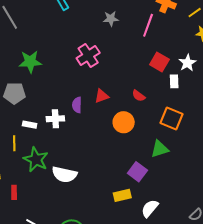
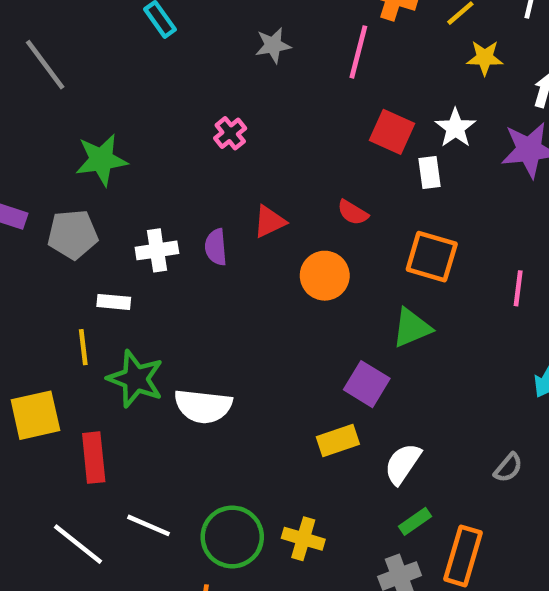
pink cross: (88, 56) -> (230, 133), size x0.6
white cross: (55, 119) -> (157, 250), moved
red rectangle: (14, 192) -> (94, 458), size x1.5

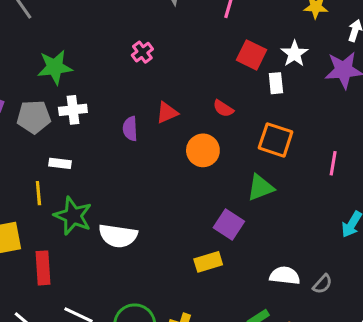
white cross: (157, 250) -> (73, 110), moved
white semicircle: (403, 464) -> (285, 276), moved, turned 60

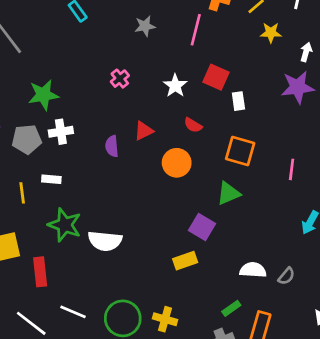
white star: (294, 54) -> (175, 86), moved
yellow line: (38, 193) -> (22, 193), moved

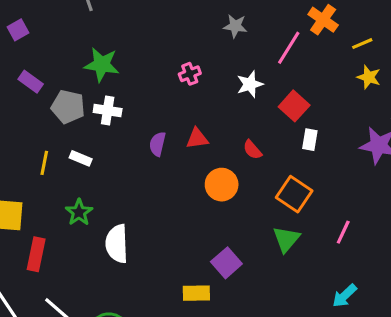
white star: (175, 86) -> (250, 84), moved
green triangle: (229, 193) -> (286, 239), moved, turned -45
green star: (65, 225) -> (79, 212), size x0.7
white semicircle: (105, 241) -> (117, 244), turned 64

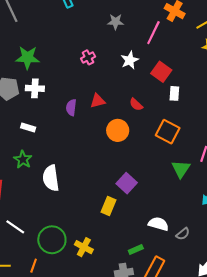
white rectangle: (81, 158) -> (28, 128), moved
green triangle: (286, 239) -> (181, 169), moved
yellow rectangle: (196, 293) -> (108, 206), turned -60

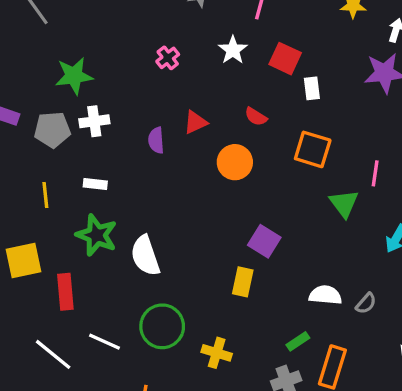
green star: (23, 160) -> (97, 235), size x1.4
green circle: (52, 240) -> (162, 326), moved

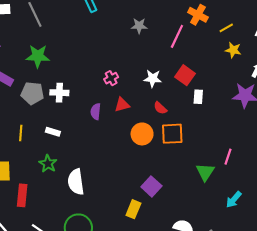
white star: (233, 50) -> (153, 79), moved, turned 30
pink cross: (168, 58) -> (111, 78), moved
green star: (74, 76) -> (38, 56), moved
orange square: (313, 149) -> (172, 134), moved, turned -30
green star: (97, 235) -> (48, 164), size x0.7

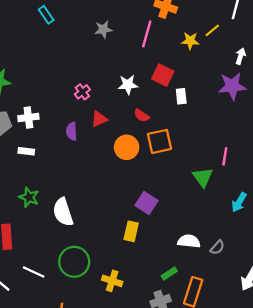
yellow line: (226, 28) -> (212, 30), moved
yellow star: (233, 50) -> (190, 41), moved
white rectangle: (53, 132) -> (26, 151), moved

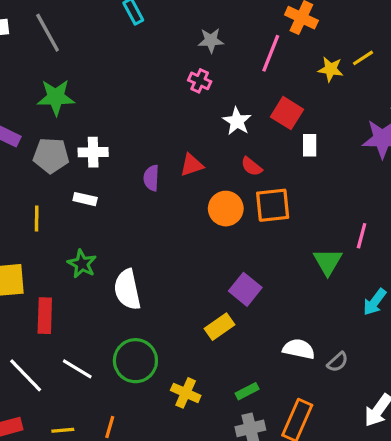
white star: (128, 85) -> (237, 121), turned 30
pink cross: (82, 92) -> (200, 81), moved, turned -35
yellow rectangle: (131, 231) -> (219, 327), turned 36
green rectangle: (169, 273) -> (247, 391), moved

